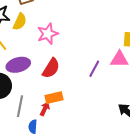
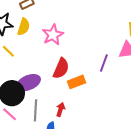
purple ellipse: (18, 65) -> (29, 83), moved
orange rectangle: (54, 98) -> (77, 82), moved

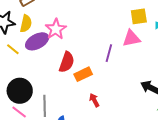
purple ellipse: (29, 83) -> (37, 41), moved
red arrow: (60, 110) -> (94, 100), moved, turned -40

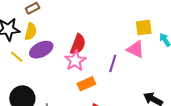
pink star: (56, 29) -> (75, 61), moved
pink triangle: (131, 38) -> (136, 49), turned 36
red semicircle: (67, 62) -> (78, 44), moved

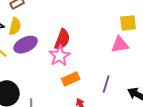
pink triangle: (136, 49) -> (120, 45), turned -36
purple line: (113, 63) -> (106, 84), moved

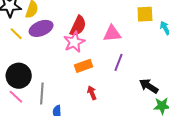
pink triangle: (120, 45) -> (112, 34), moved
purple line: (106, 84) -> (118, 62), moved

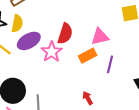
pink star: (74, 42) -> (52, 52), moved
orange rectangle: (84, 66) -> (88, 56), moved

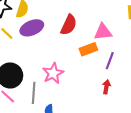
pink star: (52, 52) -> (53, 73), moved
red arrow: (88, 98) -> (106, 87), moved, turned 32

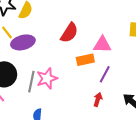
purple ellipse: (32, 28) -> (23, 42), moved
gray line: (34, 93) -> (31, 82), moved

